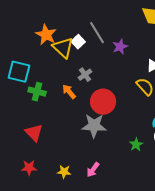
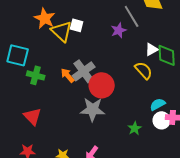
gray line: (97, 33) -> (132, 16), moved
white square: (78, 42) -> (77, 25), turned -32
gray cross: (85, 75) -> (84, 71), moved, size x1.6

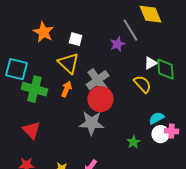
yellow triangle: (62, 31) -> (69, 63), moved
gray cross: (84, 71) -> (98, 80), moved
green cross: (36, 75) -> (35, 89), size x1.4
orange arrow: (68, 75) -> (67, 89), turned 63

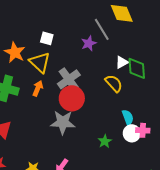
orange star: (44, 32) -> (15, 52), moved
cyan semicircle: (157, 118) -> (128, 117), turned 98

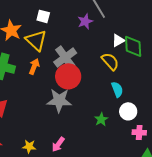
cyan semicircle: (128, 117) -> (117, 89), moved
pink cross: (143, 130) -> (139, 132), moved

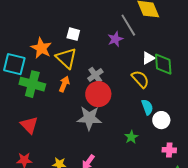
gray cross: (65, 57) -> (95, 75), size x0.7
white circle: (128, 111) -> (161, 120), moved

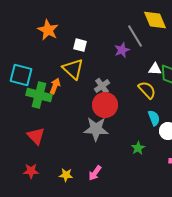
orange star: (41, 48) -> (48, 30), moved
white triangle: (148, 58) -> (155, 69), turned 32
orange arrow: (64, 84) -> (55, 86), moved

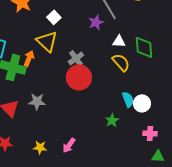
white square: (80, 45) -> (54, 17), turned 32
white triangle: (155, 69) -> (119, 41), moved
cyan semicircle: (154, 118) -> (128, 99), moved
gray star: (96, 129) -> (37, 101), moved, size x0.7

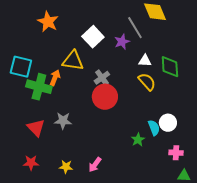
white square: (54, 17) -> (93, 37), moved, size x1.5
yellow triangle: (47, 41) -> (73, 61), turned -35
cyan semicircle: (128, 99) -> (154, 128), moved

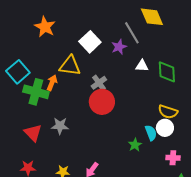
cyan square: (21, 67) -> (18, 72), turned 35
yellow semicircle: (147, 82) -> (168, 112), moved, turned 150

